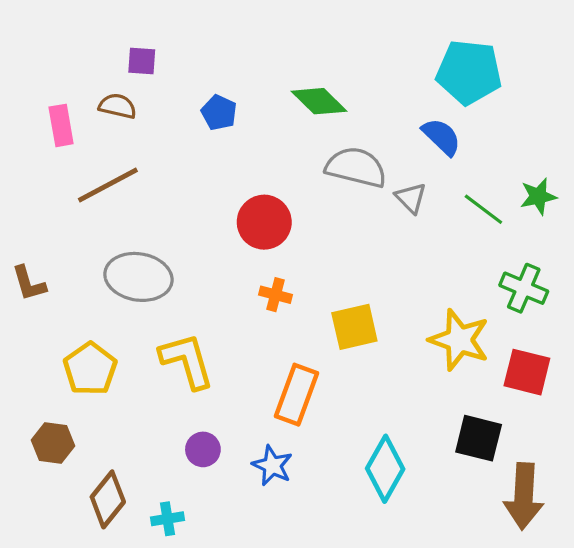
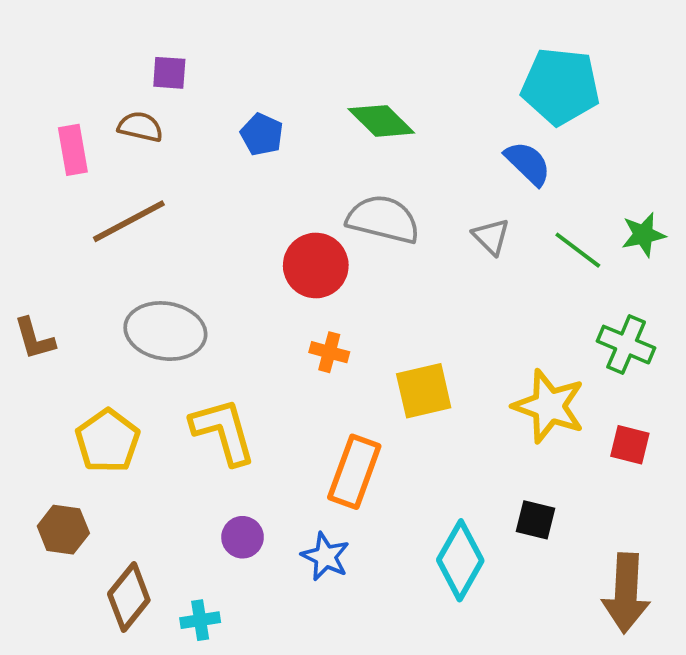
gray semicircle: (356, 167) -> (383, 219), moved
red square: (527, 372) -> (630, 445), size x0.7
black square: (479, 438) -> (535, 520), moved, size x0.7

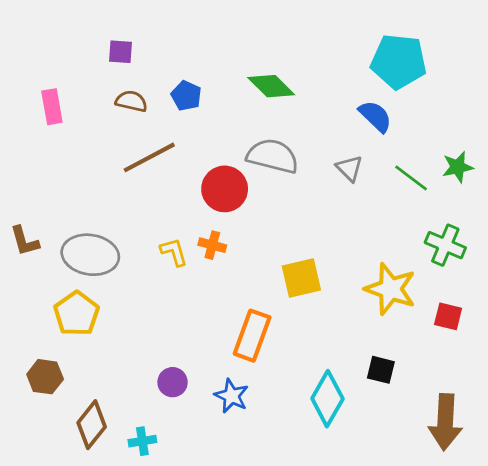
brown semicircle: (140, 127) -> (131, 101), moved
brown line: (129, 221) -> (149, 157), moved
gray ellipse: (165, 331) -> (90, 255), moved
orange cross: (329, 352) -> (212, 245), moved
yellow L-shape: (223, 431) -> (174, 252), moved, size x0.6

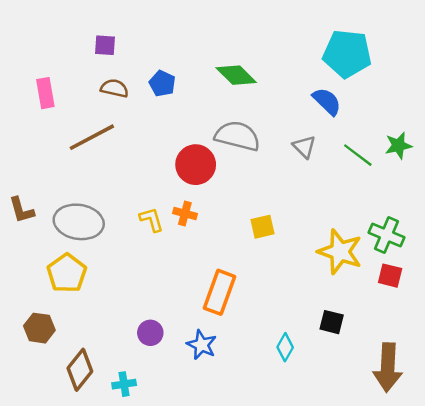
brown line: (149, 157) -> (92, 137), moved
green cross: (445, 245) -> (386, 235), moved
yellow square: (301, 278) -> (262, 227), moved, size x0.7
cyan diamond: (327, 399) -> (285, 347), size x0.6

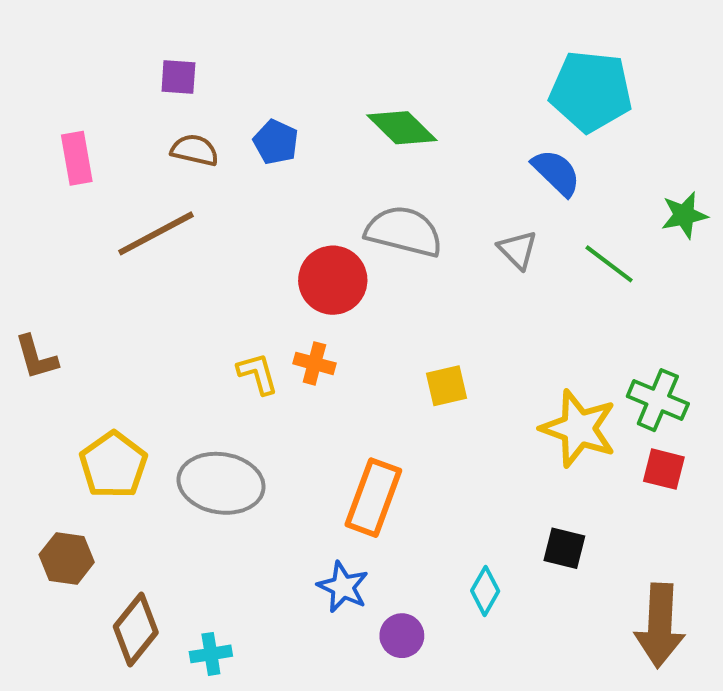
green star: (398, 146) -> (684, 215), moved
gray ellipse: (79, 222) -> (221, 483), moved
purple circle: (150, 333) -> (402, 636), moved

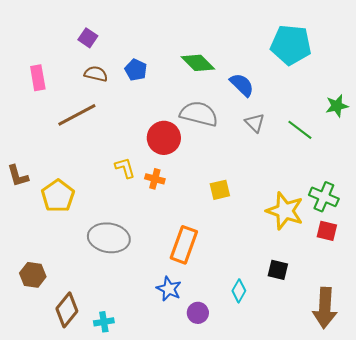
purple square: (178, 77) -> (88, 38), turned 30
blue semicircle: (556, 172) -> (242, 85), moved
yellow L-shape: (258, 374) -> (125, 168), moved
yellow pentagon: (113, 465) -> (58, 196), moved

